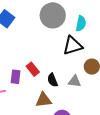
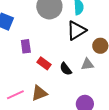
purple rectangle: (16, 77) -> (26, 46), moved
brown triangle: (44, 100) -> (39, 93), moved

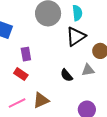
red rectangle: (44, 63) -> (21, 74), moved

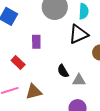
purple rectangle: (26, 54) -> (36, 42), moved
gray triangle: (88, 70) -> (79, 80), moved

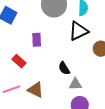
gray triangle: (79, 80) -> (75, 84), moved
brown triangle: (34, 92) -> (35, 90), turned 42

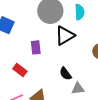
black triangle: (78, 31) -> (65, 36), moved

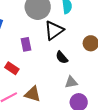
black semicircle: (65, 74) -> (62, 57), moved

